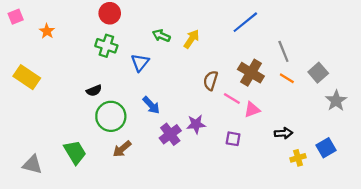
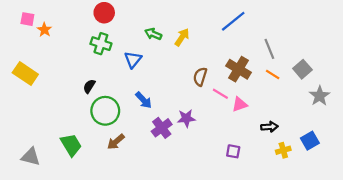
pink square: (16, 17) -> (27, 19), moved, turned 32
black semicircle: (94, 91) -> (89, 86), turned 144
purple square: (233, 139) -> (233, 151), moved

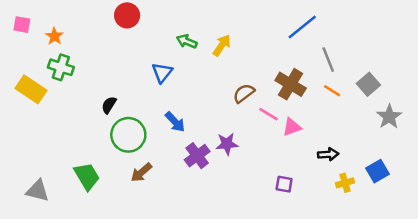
pink square: (27, 19) -> (22, 25), moved
blue line: (233, 21) -> (302, 27), moved
green cross: (101, 44) -> (61, 67), moved
brown semicircle: (200, 77) -> (244, 93), turned 36

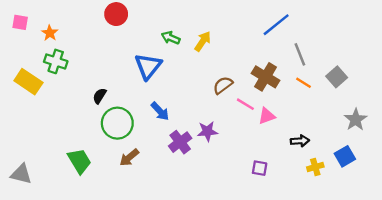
blue triangle: (162, 73) -> (148, 66), size x1.4
gray star: (389, 117) -> (356, 120), moved
gray triangle: (38, 191) -> (21, 174), moved

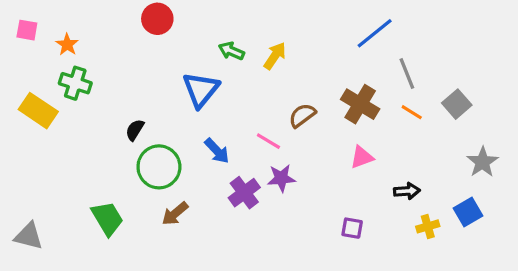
pink line: (245, 104) -> (268, 141), moved

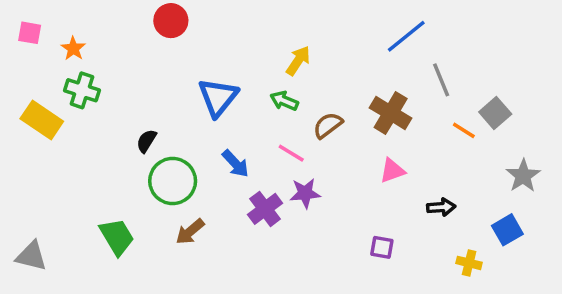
green arrow: (231, 51) -> (284, 101), moved
orange line: (412, 112) -> (464, 130), moved
yellow cross: (428, 226) -> (469, 263), moved, turned 30

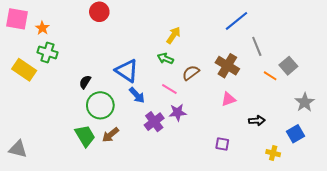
pink square: (30, 33) -> (17, 19), size x1.6
blue triangle: (218, 97) -> (127, 71), moved, turned -35
green trapezoid: (117, 237) -> (85, 136), moved

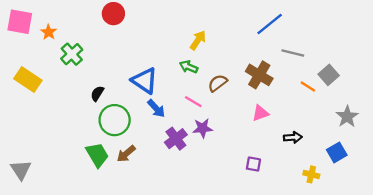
gray line: (257, 46) -> (293, 53), turned -54
green cross: (47, 52) -> (72, 54), moved, turned 30
gray triangle: (18, 149) -> (21, 170), turned 42

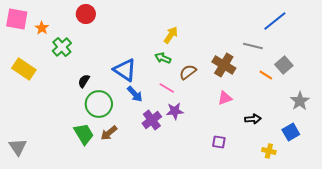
red circle: (113, 14) -> (86, 14), moved
blue line: (270, 24) -> (275, 21), moved

